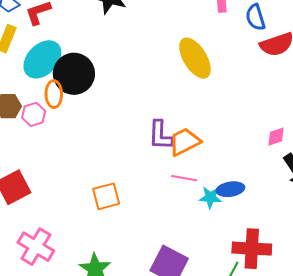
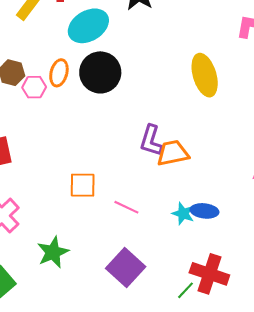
cyan ellipse: (42, 59) -> (88, 26), moved
black circle: (74, 74) -> (100, 72), moved
pink line: (184, 178) -> (126, 207), moved

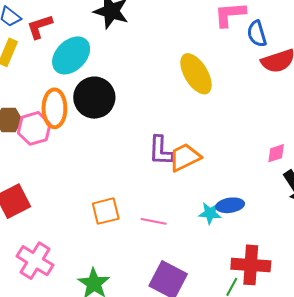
orange ellipse: (59, 73) -> (54, 108), size x1.4
pink hexagon: (34, 87) -> (34, 128), size x1.4

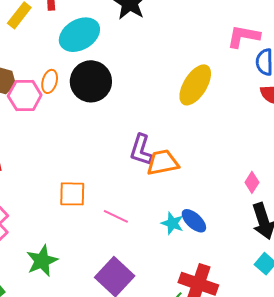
yellow ellipse: (196, 74) -> (195, 85), turned 48
orange ellipse: (54, 108) -> (50, 81), size x0.6
pink diamond: (276, 153) -> (252, 182), turned -55
blue ellipse: (230, 205) -> (194, 221), turned 36

